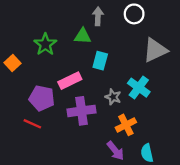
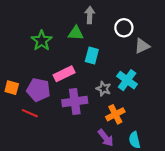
white circle: (134, 14) -> (124, 28), moved
gray triangle: (155, 50) -> (142, 46), size x0.7
orange square: (13, 63) -> (12, 88), moved, turned -32

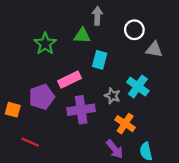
gray triangle: (142, 46) -> (154, 49), turned 35
orange square: (12, 88) -> (13, 110), moved
purple pentagon: (38, 90) -> (42, 97), turned -30
red line: (30, 113) -> (30, 142), moved
orange cross: (115, 114) -> (125, 124), turned -30

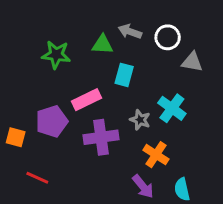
gray arrow: (97, 16) -> (130, 32), moved, turned -72
green star: (45, 44) -> (56, 55), turned -30

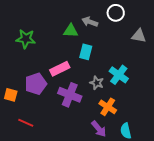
white circle: (168, 37) -> (116, 13), moved
green star: (56, 55) -> (26, 39), moved
gray triangle: (192, 62) -> (139, 36), moved
purple cross: (101, 137) -> (70, 95), turned 30

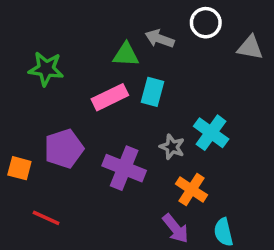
gray triangle: (139, 36) -> (250, 48), moved
pink rectangle: (60, 69) -> (110, 97), moved

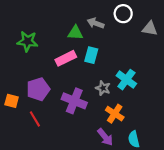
red line: (46, 218) -> (35, 119), moved, turned 35

